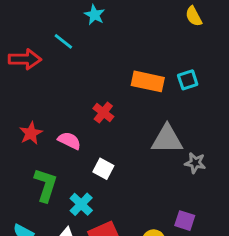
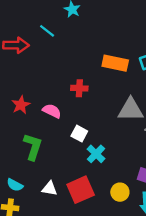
red cross: (103, 113) -> (79, 88), turned -35
cyan cross: (81, 204) -> (96, 154), moved

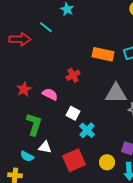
red cross: (79, 88) -> (73, 75), turned -32
cyan semicircle: (15, 185) -> (27, 156), moved
white triangle: (49, 189) -> (45, 147), moved

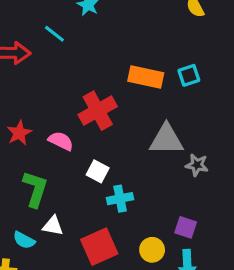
red cross: (73, 75) -> (98, 111), size x1.6
cyan cross: (87, 130) -> (120, 199), turned 35

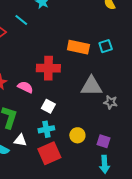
red cross: (98, 111) -> (48, 68), turned 30
cyan cross: (120, 199) -> (46, 129), moved
yellow circle: (152, 250) -> (77, 135), moved

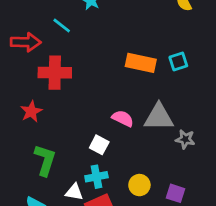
red cross: (48, 68) -> (55, 73), moved
pink semicircle: (25, 87) -> (123, 118), moved
white triangle: (20, 140) -> (74, 192), moved

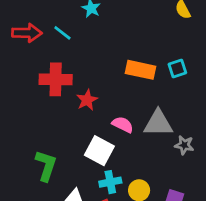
red arrow: (26, 42) -> (27, 33), moved
red star: (31, 111) -> (87, 100), moved
white square: (99, 145) -> (99, 151), size x1.5
cyan cross: (96, 177) -> (110, 182), moved

